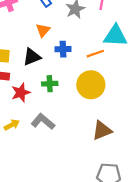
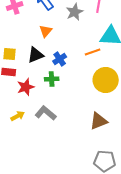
blue cross: (63, 49) -> (60, 59), moved, turned -32
yellow circle: (91, 85) -> (106, 80), moved

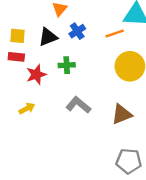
blue cross: (60, 59) -> (77, 31), moved
gray L-shape: (46, 113) -> (78, 105), moved

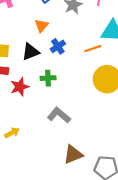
yellow arrow: (27, 108) -> (12, 133), moved
brown triangle: (122, 114) -> (73, 154), moved

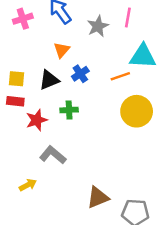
gray L-shape: (59, 115) -> (53, 155), moved
yellow arrow: (12, 133) -> (28, 185), moved

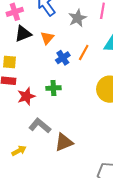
orange line: (120, 76) -> (84, 53), moved, turned -42
black triangle: (49, 80) -> (23, 34), moved
brown triangle: (98, 197) -> (64, 142), moved

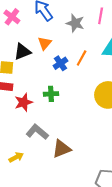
pink cross: (15, 12) -> (12, 17), turned -35
gray star: (77, 18) -> (75, 23), turned -30
black triangle: (23, 34) -> (22, 52), moved

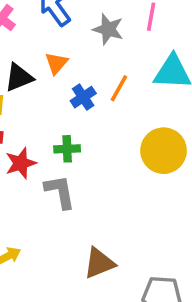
gray L-shape: (37, 132) -> (60, 192), moved, turned 40
brown triangle: (62, 149) -> (99, 263), moved

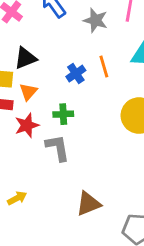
orange triangle: (56, 63) -> (28, 92), moved
orange line: (119, 88) -> (104, 67), turned -45

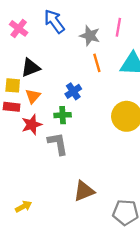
orange line: (104, 67) -> (97, 63), moved
blue cross: (76, 74) -> (73, 91), moved
yellow arrow: (17, 198) -> (23, 206), moved

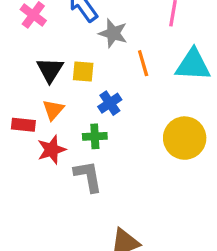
gray star: (90, 36) -> (113, 33), moved
black triangle: (31, 68) -> (50, 70), turned -36
yellow square: (13, 85) -> (83, 72), moved

